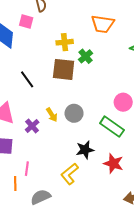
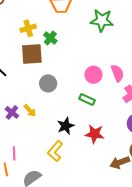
gray circle: (74, 113) -> (48, 83), moved
yellow arrow: (52, 115) -> (30, 111), moved
green rectangle: (112, 127) -> (87, 99), size x0.7

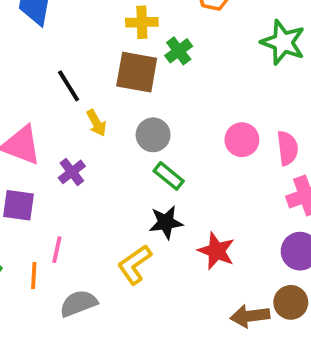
green rectangle: (87, 99) -> (169, 176), moved
yellow arrow: (30, 111) -> (96, 123), moved

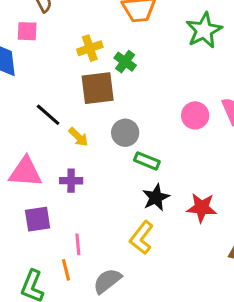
green star: (283, 42) -> (204, 30), turned -30
purple cross: (72, 172) -> (71, 181), turned -35

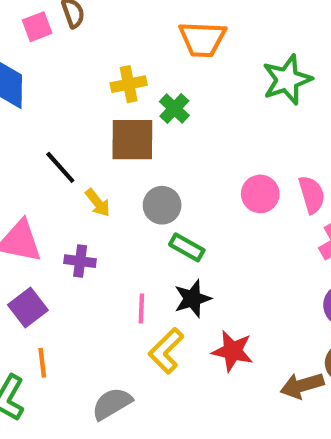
pink square: (27, 31) -> (37, 27), moved, turned -30
red star: (202, 208) -> (233, 351), moved
purple square: (38, 219) -> (28, 307), turned -36
pink line: (78, 244) -> (141, 309), moved
orange line: (66, 270) -> (42, 363), moved

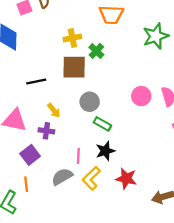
black line: (60, 167) -> (36, 82), turned -60
yellow arrow: (98, 203) -> (54, 110), moved
purple square: (28, 307) -> (30, 155), moved
gray semicircle: (112, 404) -> (62, 177), moved

